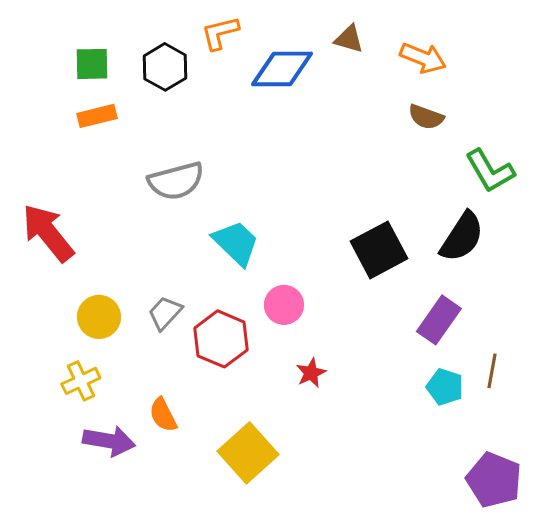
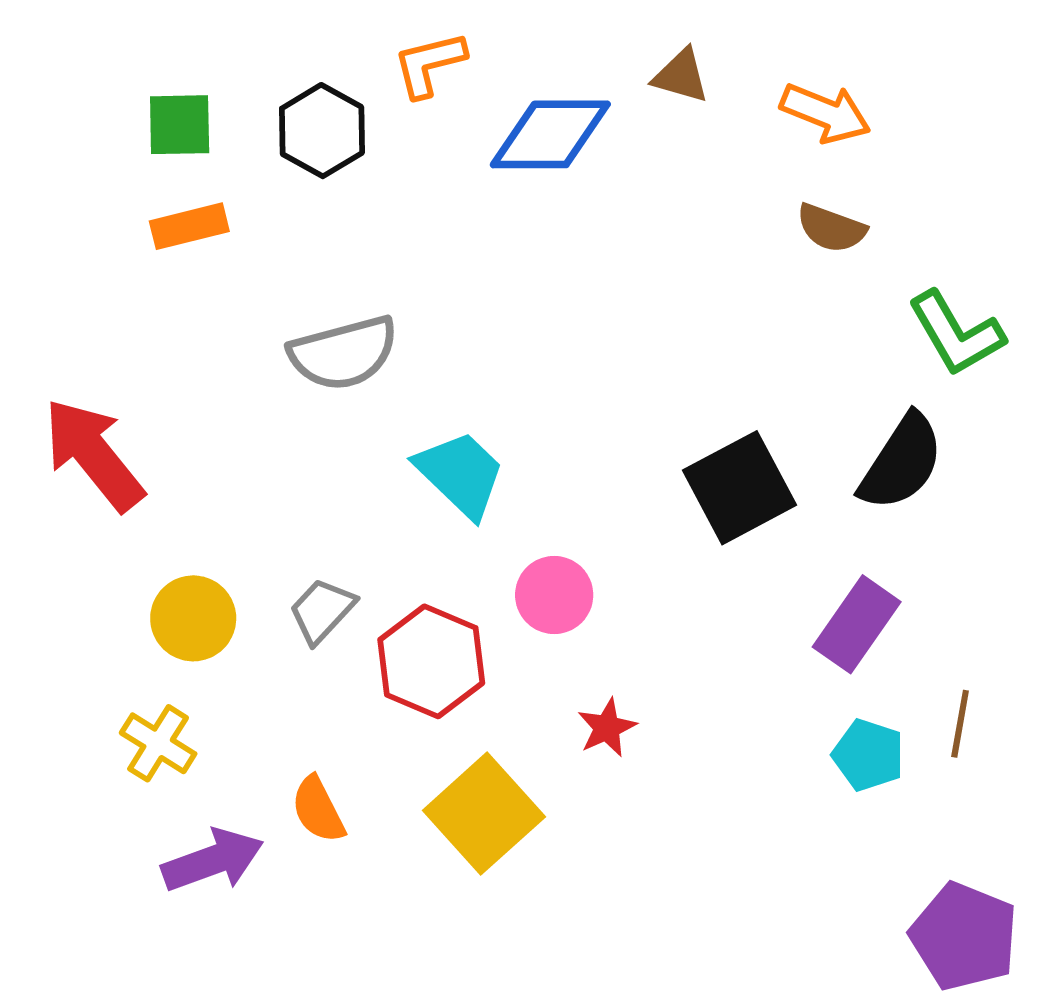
yellow cross: (81, 381) -> (158, 743), turned -33
purple arrow: (109, 441) -> (213, 860), turned -30
yellow square: (248, 453) -> (484, 814), moved

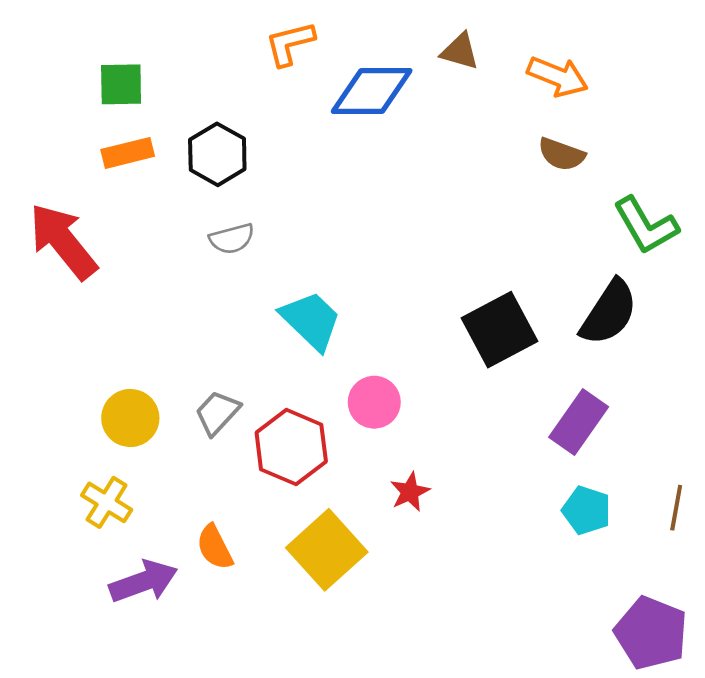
black hexagon: (322, 131) -> (217, 154), moved
gray semicircle: (343, 353) -> (232, 239), size x0.6
red arrow: (94, 454) -> (63, 241), moved
brown line: (960, 724) -> (676, 508), moved

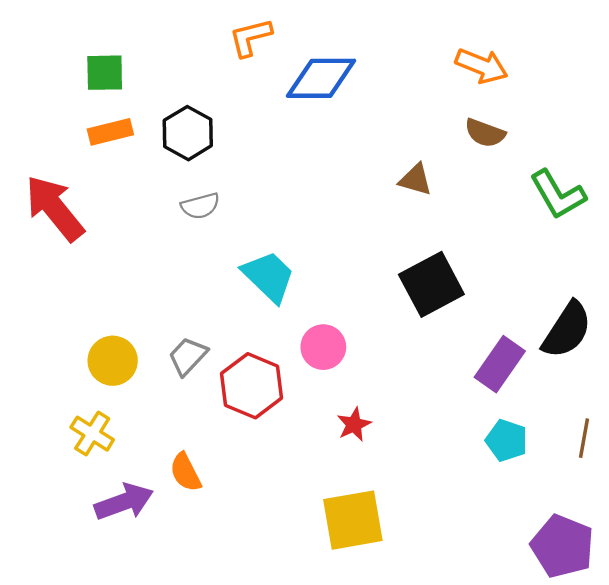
brown triangle: (460, 51) -> (415, 180), moved
black semicircle: (609, 313) -> (567, 330), moved
yellow square: (327, 550) -> (353, 520), moved, turned 32

